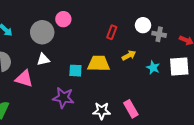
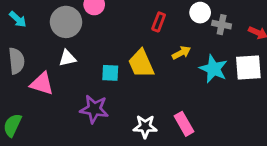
yellow trapezoid: (99, 63) -> (141, 64), turned -115
cyan star: (153, 68) -> (214, 69), size x1.5

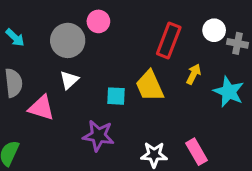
red rectangle: (159, 22) -> (169, 40), size x1.6
yellow arrow: (181, 53) -> (194, 74), turned -36
white triangle: (67, 58) -> (69, 80), turned -30

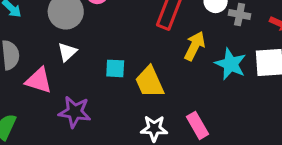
yellow arrow: (194, 74) -> (195, 46), size x1.4
yellow trapezoid: (150, 86) -> (150, 82), moved
purple star: (98, 136) -> (75, 112), moved

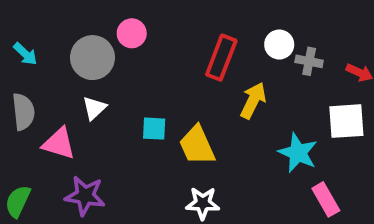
cyan star: (231, 64) -> (298, 153), moved
purple star: (75, 112) -> (85, 196), moved
pink rectangle: (198, 125) -> (326, 199), moved

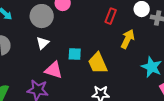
red rectangle: (221, 58) -> (111, 16), size x0.7
pink triangle: (59, 143) -> (54, 70), moved

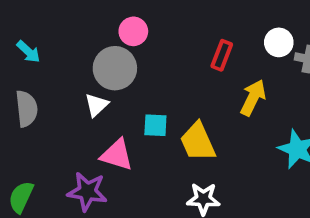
gray circle: (42, 16) -> (115, 68), moved

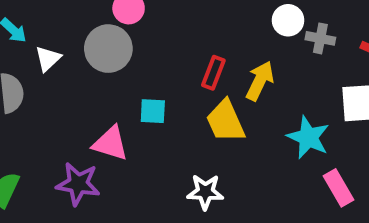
red rectangle: (222, 55) -> (213, 73), moved
white triangle: (97, 105) -> (48, 59), moved
yellow trapezoid: (198, 142) -> (225, 121), moved

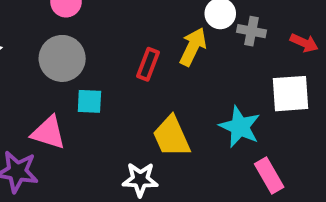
gray circle: (108, 49) -> (62, 58), moved
yellow arrow: (260, 81) -> (193, 47), moved
yellow trapezoid: (225, 121) -> (171, 137), moved

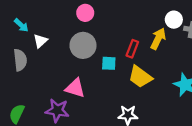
cyan square: (89, 101) -> (109, 63), moved
yellow trapezoid: (171, 137) -> (140, 77), moved, turned -30

